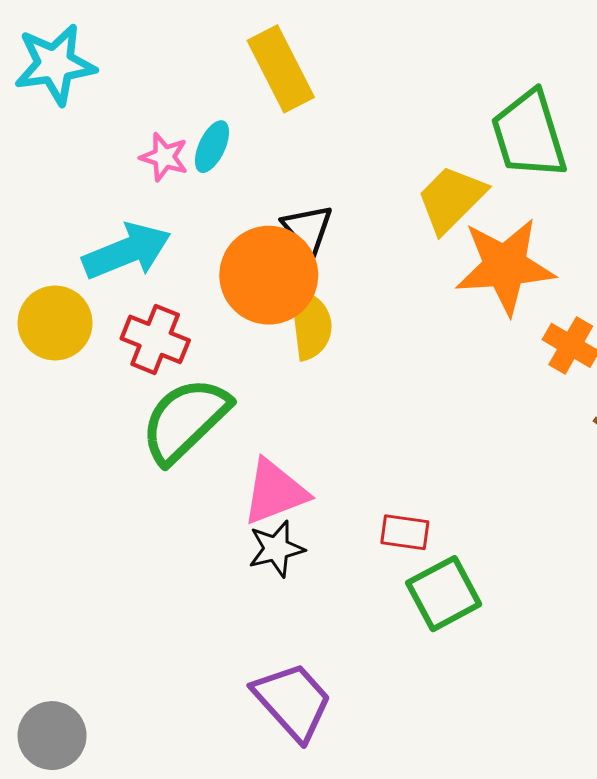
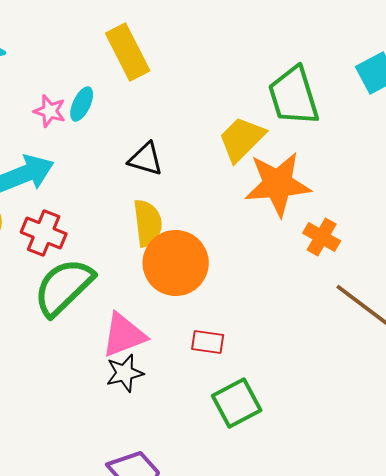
black triangle: (308, 229) -> (146, 159), turned -33
orange circle: (269, 275) -> (176, 263), moved
red rectangle: (405, 532) -> (208, 342), moved

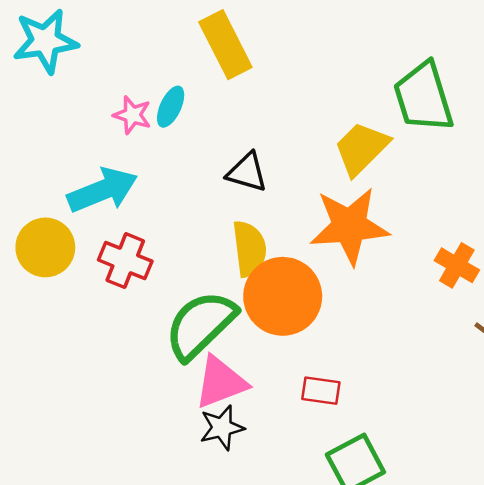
orange star: (278, 184) -> (350, 226), moved
green semicircle: (64, 287) -> (200, 325), moved

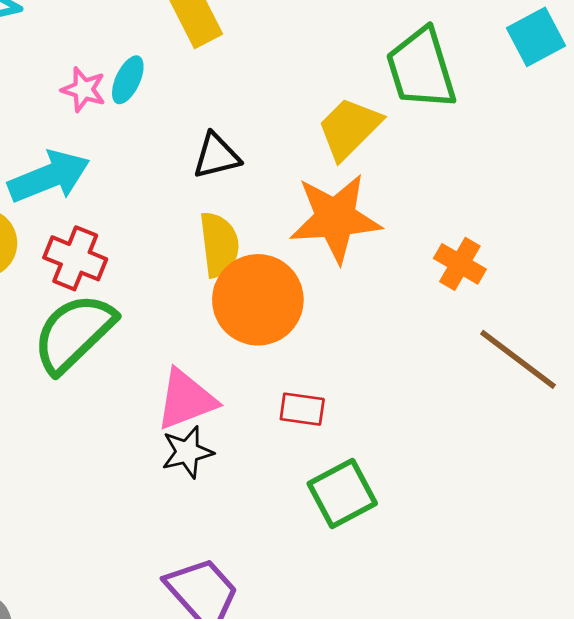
black triangle: (247, 172) -> (216, 156), turned -30
green semicircle: (200, 325) -> (74, 333), moved

